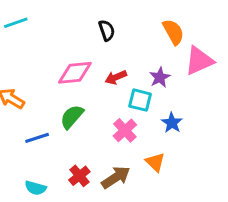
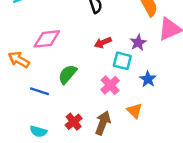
pink diamond: (75, 73) -> (47, 39), moved
blue line: (37, 138) -> (40, 91), turned 36
brown arrow: (116, 177) -> (103, 123), turned -35

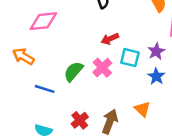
pink diamond: (47, 39) -> (43, 21), moved
purple star: (138, 43) -> (156, 51), moved
pink cross: (110, 85) -> (102, 68), moved

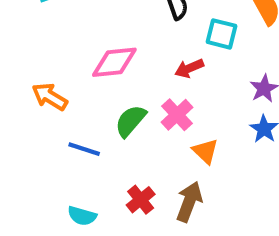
pink diamond: (43, 21) -> (114, 62), moved
cyan square: (130, 58) -> (222, 34), moved
orange triangle: (142, 109) -> (205, 151), moved

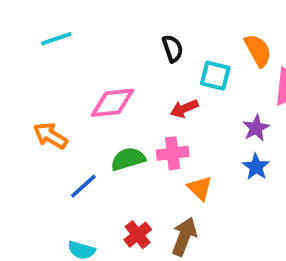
pink cross: (177, 115) -> (173, 153), turned 36
green semicircle: (131, 121) -> (128, 159), turned 32
blue line: (84, 149) -> (83, 186), turned -60

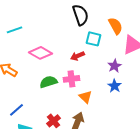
cyan line: (56, 39) -> (14, 30), moved
black semicircle: (173, 48) -> (80, 15), moved, size x1.5
pink diamond: (112, 103) -> (40, 53), turned 35
blue line: (83, 186) -> (16, 110), moved

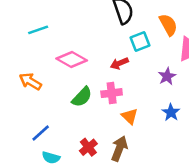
cyan square: (93, 39) -> (140, 41), turned -35
green semicircle: (48, 82) -> (82, 97), turned 150
blue star: (114, 86) -> (171, 112), moved

